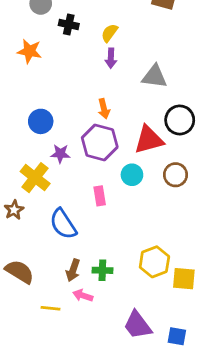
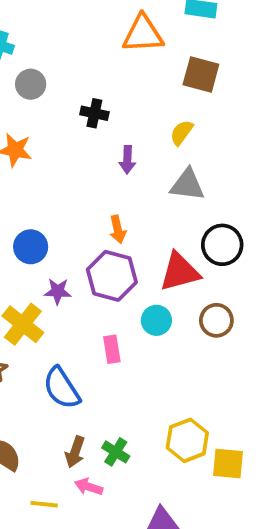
black cross: (69, 24) -> (94, 113), moved
yellow semicircle: (109, 33) -> (182, 133), moved
green cross: (102, 270) -> (116, 452), turned 30

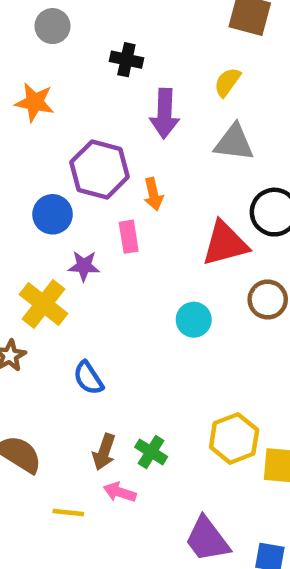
purple arrow: (127, 160) -> (165, 113), size x1.5
purple hexagon: (112, 276) -> (100, 169), moved
cyan circle: (156, 320) -> (194, 320), moved
pink rectangle: (112, 349) -> (129, 237), moved
blue semicircle: (62, 388) -> (88, 378), size x0.7

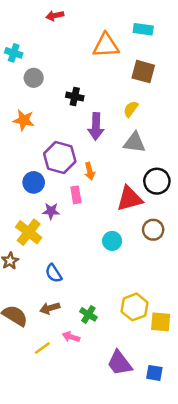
brown arrow: (104, 452) -> (50, 308), moved, turned 54
yellow line: (68, 512) -> (42, 348), turned -42

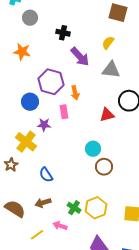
purple arrow: (96, 126) -> (80, 57), turned -45
red triangle: (130, 199) -> (107, 115), size x0.7
brown circle: (153, 230) -> (104, 167), moved
yellow hexagon: (134, 307) -> (96, 208), moved

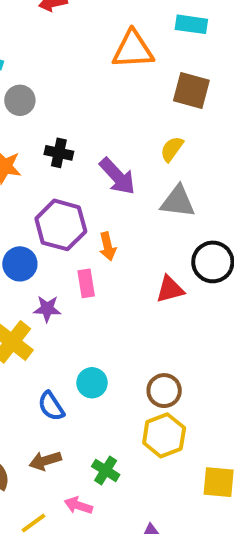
black cross: (63, 33) -> (59, 153), moved
cyan circle: (93, 149) -> (92, 383), moved
yellow hexagon: (96, 208) -> (164, 435), moved

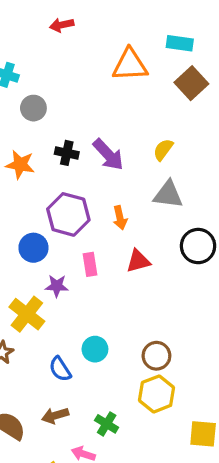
brown square: (191, 91) -> (191, 83), moved, turned 32
purple arrow: (117, 176) -> (108, 155), moved
orange arrow: (108, 246) -> (120, 218), moved
red triangle: (170, 289) -> (138, 261), moved

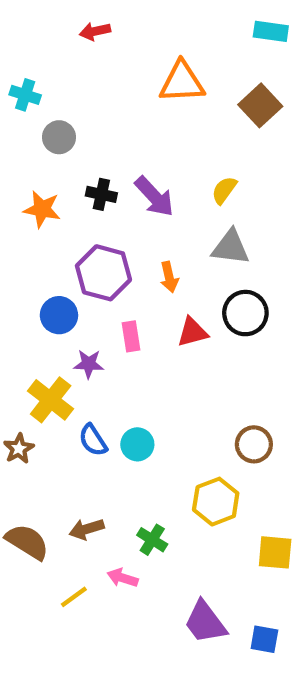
cyan rectangle: (180, 43) -> (271, 31), moved
black circle: (198, 246) -> (245, 313), moved
brown circle: (156, 356) -> (254, 444), moved
blue semicircle: (60, 369) -> (93, 440), moved

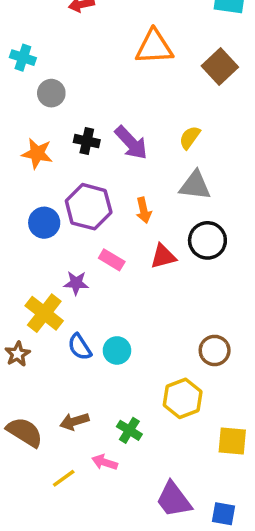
blue circle: (59, 315) -> (44, 223), moved
pink rectangle: (131, 336) -> (112, 260), turned -50

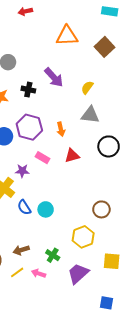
purple arrow: (131, 143) -> (54, 77), moved
black circle: (207, 240) -> (109, 146), moved
yellow line: (64, 478) -> (17, 272), moved
purple trapezoid: (174, 500) -> (78, 273), moved, turned 85

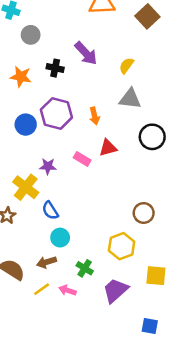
pink rectangle: (43, 158) -> (82, 159), moved
cyan circle: (46, 209) -> (60, 238), moved

